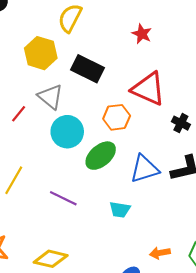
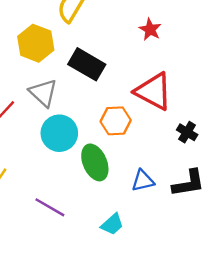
green ellipse: (101, 156) -> (95, 162), turned -76
blue triangle: (144, 169) -> (143, 181), size x0.7
cyan trapezoid: (120, 210) -> (112, 224), turned -55

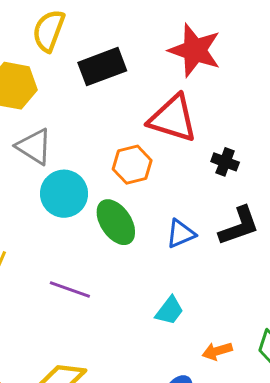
red star: (150, 29) -> (195, 50), moved, size x1.8
black rectangle: (87, 64) -> (102, 67), moved, turned -40
cyan trapezoid: (112, 224) -> (169, 311), moved

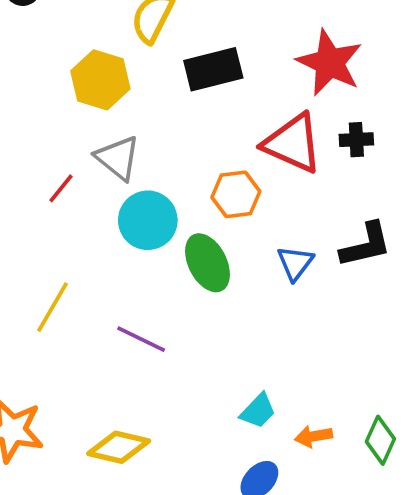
black cross: (225, 162) -> (356, 140), moved, turned -30
black L-shape: (239, 226) -> (366, 245), moved
blue triangle: (181, 234) -> (295, 263), moved, turned -36
cyan trapezoid: (169, 311) -> (258, 411), moved

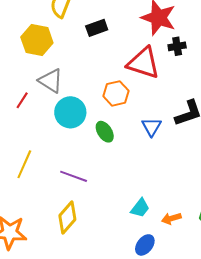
black rectangle: (213, 69) -> (97, 28), size x0.7
black cross: (356, 140) -> (177, 46), moved
green ellipse: (208, 263) -> (105, 132), size x0.7
yellow diamond: (119, 447) -> (67, 217), moved, turned -56

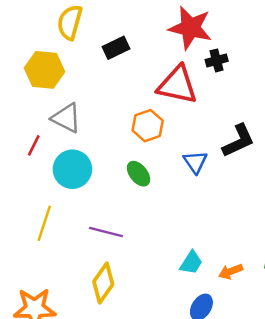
cyan circle: (70, 112) -> (72, 169), moved

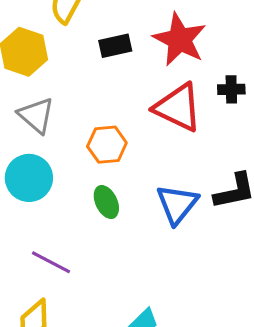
red star: (190, 28) -> (180, 40), moved
orange hexagon: (148, 126) -> (107, 145), moved
blue triangle: (195, 162) -> (177, 204), size x1.4

